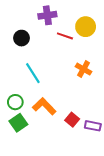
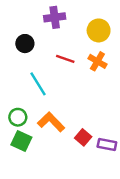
red line: (65, 36) -> (65, 59), moved
orange cross: (84, 69) -> (97, 61), moved
green square: (18, 123) -> (21, 141), turned -30

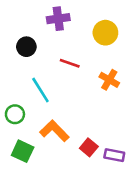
orange cross: (97, 61) -> (109, 80), moved
green circle: (18, 117) -> (15, 114), moved

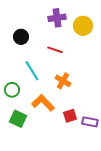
purple cross: (58, 19) -> (57, 18), moved
orange cross: (109, 80) -> (63, 81), moved
red square: (89, 147) -> (70, 116), turned 32

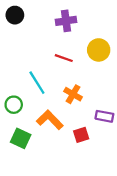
yellow circle: (83, 26) -> (99, 50), moved
black circle: (21, 37) -> (15, 15), moved
purple rectangle: (90, 122) -> (104, 116), moved

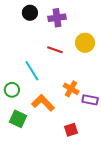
black circle: (15, 15) -> (30, 13), moved
orange cross: (73, 94) -> (71, 89), moved
red square: (81, 135) -> (71, 130), moved

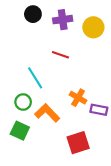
yellow circle: (85, 43) -> (93, 27), moved
green circle: (12, 90) -> (23, 102), moved
red square: (71, 130) -> (78, 143), size x1.5

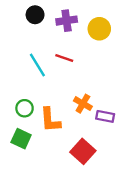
cyan line: (35, 78) -> (37, 65), moved
orange L-shape: (47, 113) -> (50, 120), turned -140
red square: (78, 143) -> (83, 151), turned -30

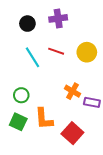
black circle: (35, 15) -> (27, 24), moved
yellow circle: (99, 29) -> (87, 52), moved
orange L-shape: (50, 120) -> (44, 119), moved

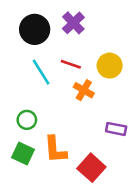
purple cross: (58, 18) -> (73, 23), turned -36
black circle: (27, 24) -> (35, 29), size x1.5
orange cross: (72, 91) -> (84, 90), moved

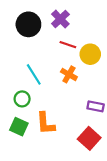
red line: (71, 64) -> (68, 45), moved
cyan line: (41, 72) -> (34, 74), moved
red square: (91, 168) -> (89, 138), moved

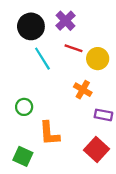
cyan line: (34, 74) -> (42, 59), moved
orange cross: (69, 74) -> (83, 90), moved
green square: (19, 127) -> (23, 156), moved

